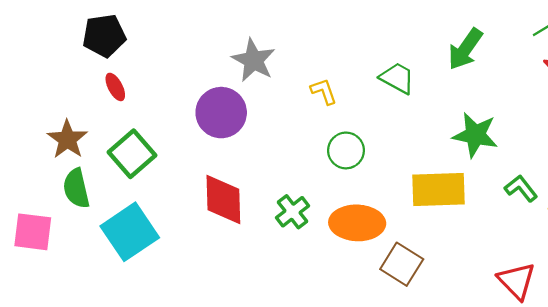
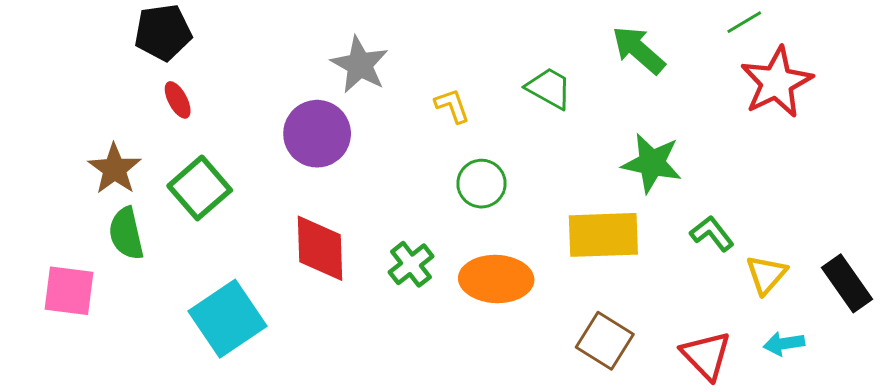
green arrow: (465, 49) -> (639, 50), turned 96
cyan square: (130, 232) -> (228, 319), moved
brown square: (402, 264) -> (605, 341), moved

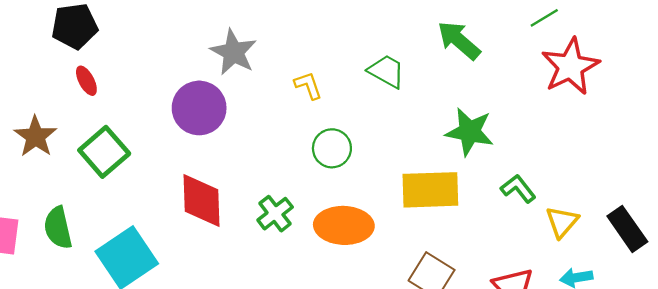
green semicircle: (126, 233) -> (58, 228), moved

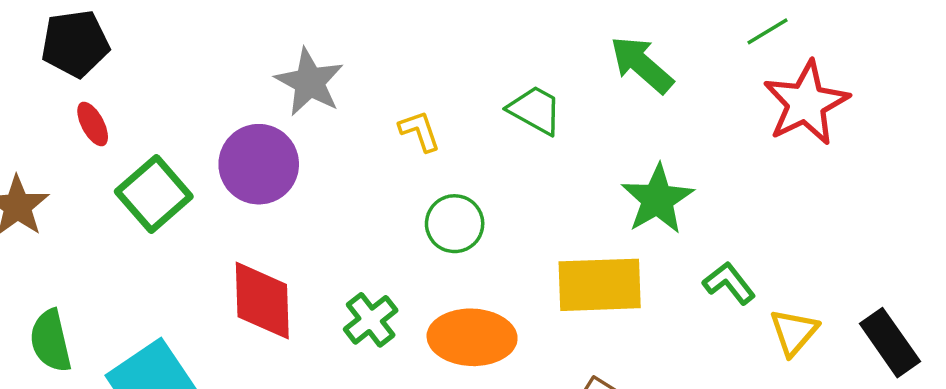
green star: (470, 132) -> (657, 199), turned 30
green square: (104, 152) -> (154, 194), moved

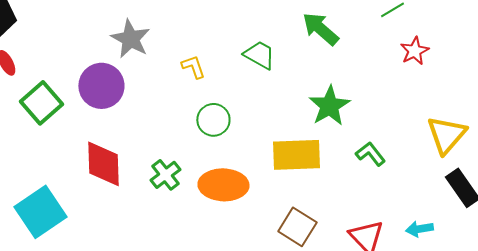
red star: (806, 103) -> (414, 51), size x0.6
yellow triangle: (794, 332) -> (446, 135), moved, size x1.4

